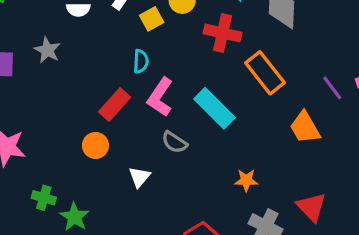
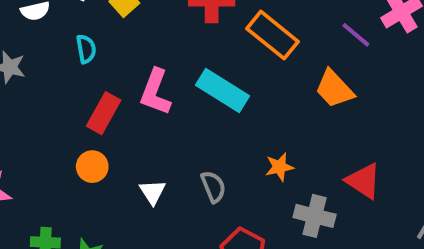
cyan semicircle: (141, 61) -> (86, 49), moved
gray semicircle: (174, 142) -> (213, 187), moved, turned -132

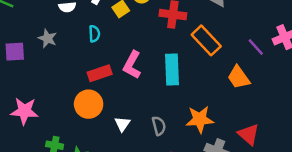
cyan rectangle: (223, 91) -> (172, 69), turned 48
red rectangle: (104, 113) -> (100, 73), turned 35
orange circle: (92, 167) -> (89, 104), size x1.5
orange star: (279, 167) -> (200, 119), size x1.6

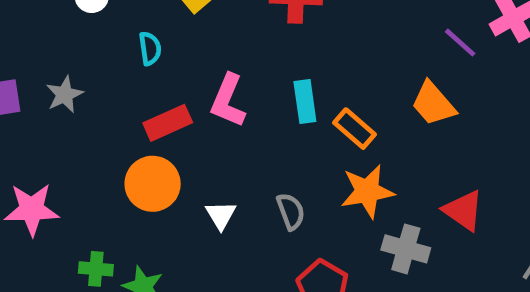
gray star: (48, 38) -> (65, 94), moved, turned 30
orange rectangle: (206, 40) -> (354, 129), moved, size x0.7
cyan rectangle: (172, 69) -> (305, 102), size x0.7

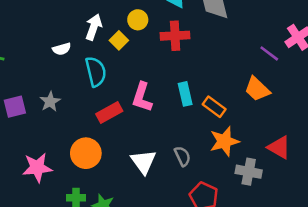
cyan semicircle: (150, 48) -> (96, 72), size x1.6
orange circle: (153, 184) -> (86, 153), moved
white triangle: (221, 215) -> (143, 162), size x1.5

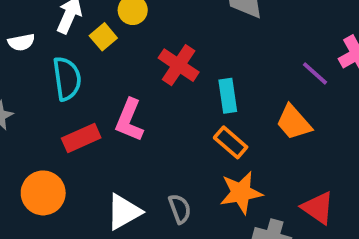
red cross: (175, 36) -> (179, 65), moved, turned 32
cyan rectangle: (185, 94) -> (228, 96), moved
white triangle: (143, 162) -> (124, 212), turned 32

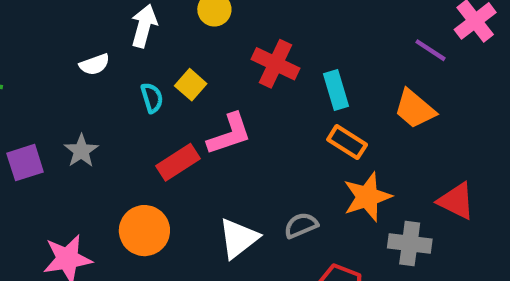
yellow square: (103, 37) -> (191, 85), moved
cyan semicircle: (67, 79) -> (152, 98), size x0.6
pink L-shape: (129, 120) -> (229, 134), turned -123
gray semicircle: (180, 209) -> (301, 225), turned -84

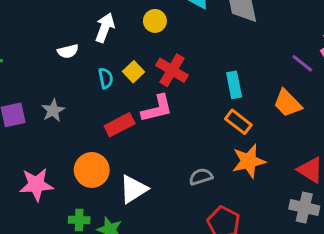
red cross: (275, 64) -> (172, 70), moved
white triangle: (238, 238) -> (133, 189), moved
gray cross: (410, 243) -> (304, 208), moved

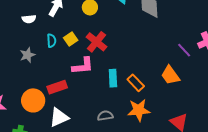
cyan rectangle: (234, 85) -> (113, 78), moved
gray star: (53, 110) -> (27, 55), moved
red rectangle: (120, 125) -> (57, 87), moved

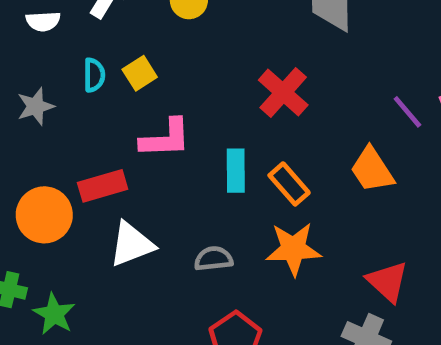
red cross: (96, 42) -> (283, 92), moved
white triangle: (59, 117) -> (132, 244), moved

